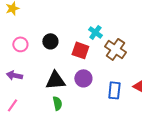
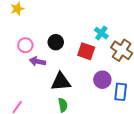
purple arrow: (14, 75) -> (37, 61), moved
purple circle: (83, 78) -> (102, 80), moved

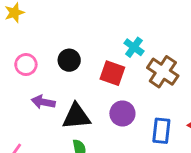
purple arrow: (37, 61) -> (43, 102), moved
purple circle: (102, 80) -> (122, 113), moved

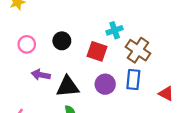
cyan cross: (134, 47) -> (115, 30), turned 35
blue rectangle: (161, 131) -> (133, 79), moved

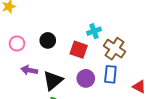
black triangle: (68, 87) -> (53, 80), turned -35

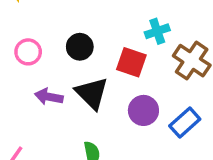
blue rectangle: (110, 74) -> (185, 123), moved, turned 42
black triangle: (53, 80) -> (92, 93), moved, turned -35

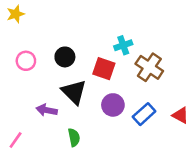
purple arrow: (49, 97) -> (47, 110), moved

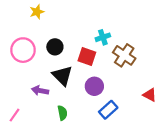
yellow star: (16, 14) -> (37, 12), moved
pink circle: (26, 61) -> (23, 50), size x1.5
blue rectangle: (144, 114) -> (108, 110), moved

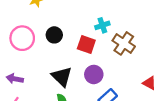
black triangle: (62, 76) -> (62, 77), moved
purple arrow: (40, 91) -> (15, 79), moved

